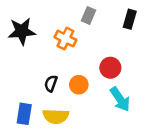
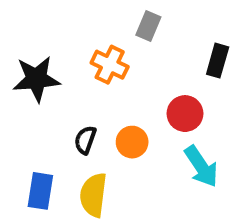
black rectangle: (130, 19) -> (218, 61), moved
black star: (22, 31) -> (36, 79), moved
yellow semicircle: (56, 116) -> (93, 195), turned 95

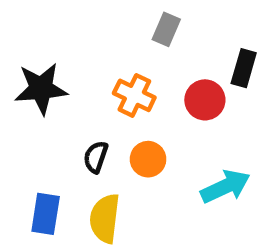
orange cross: (110, 65) -> (134, 95), moved
red circle: (185, 114) -> (205, 100), moved
cyan arrow: (201, 166) -> (225, 186), turned -81

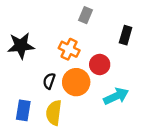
red circle: (205, 100) -> (100, 64), moved
orange circle: (148, 159) -> (76, 82), size x1.5

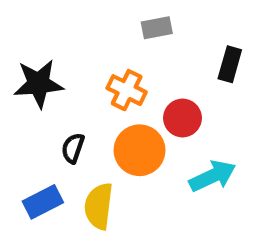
gray rectangle: (86, 15) -> (157, 28), turned 56
black semicircle: (49, 81) -> (73, 148), moved
blue rectangle: (23, 110) -> (43, 202), turned 54

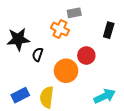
orange cross: (127, 90) -> (60, 29), moved
black semicircle: (73, 148) -> (38, 54), moved
cyan arrow: (213, 176) -> (105, 96), moved

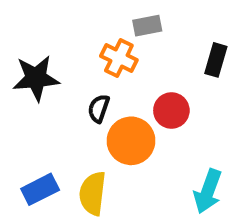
black semicircle: (38, 54) -> (99, 108), moved
cyan arrow: (105, 96) -> (208, 191), turned 135

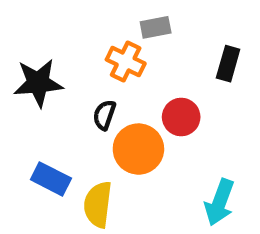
blue rectangle: (40, 189) -> (51, 179), moved, turned 54

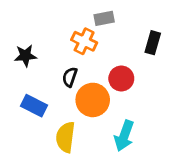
black star: (38, 83) -> (25, 56), size x0.7
blue rectangle: (51, 179) -> (34, 106), moved
cyan arrow: (220, 202) -> (124, 136), moved

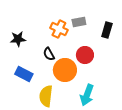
gray rectangle: (104, 18) -> (79, 22), moved
black semicircle: (70, 77) -> (49, 54), turned -48

